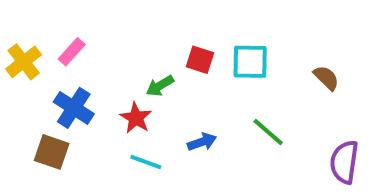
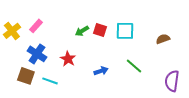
brown semicircle: (326, 78) -> (163, 39), turned -64
green arrow: (160, 86) -> (82, 31), moved
cyan line: (146, 162) -> (50, 81), moved

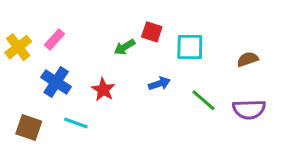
red square: (100, 30) -> (152, 32), moved
blue arrow: (101, 71) -> (159, 84), moved
brown square: (26, 76) -> (29, 128), moved
purple semicircle: (172, 81) -> (249, 109), moved, turned -100

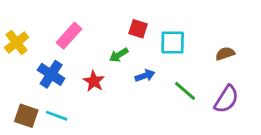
pink rectangle: (55, 39) -> (69, 36), moved, size x1.4
green arrow: (124, 47) -> (119, 55), moved
purple semicircle: (249, 109) -> (226, 99), turned -56
cyan line: (76, 123) -> (57, 116), moved

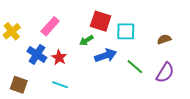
red square: (138, 29) -> (101, 21), size x1.5
blue arrow: (145, 76) -> (106, 55), size x1.5
red star: (94, 81) -> (59, 58), moved
cyan line: (57, 116) -> (60, 85), moved

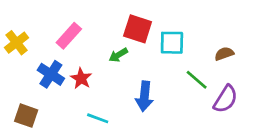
blue arrow: (106, 55) -> (144, 96), moved, turned 115
green line: (135, 67) -> (197, 80), moved
cyan line: (60, 85) -> (98, 118), moved

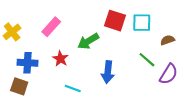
red square: (138, 29) -> (115, 21), moved
cyan square: (172, 43) -> (142, 23), moved
green arrow: (118, 55) -> (88, 41), size x1.5
blue cross: (51, 74) -> (27, 63), moved, turned -30

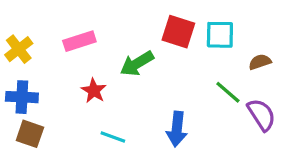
pink rectangle: (51, 27) -> (79, 41), turned 30
blue cross: (27, 63) -> (22, 97), moved
blue arrow: (108, 72) -> (177, 129), moved
purple semicircle: (169, 74) -> (261, 115), turned -65

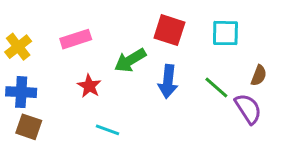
cyan square: (220, 35) -> (225, 33), moved
brown semicircle: (260, 62) -> (259, 75), moved, turned 130
blue arrow: (177, 129) -> (168, 81), moved

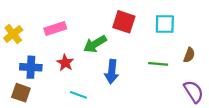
blue arrow: (168, 81) -> (112, 72), moved
green line: (216, 88) -> (158, 64), turned -36
blue cross: (21, 92) -> (31, 67), moved
purple semicircle: (248, 109) -> (194, 92), moved

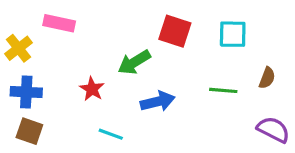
pink rectangle: (55, 28) -> (59, 23), moved, turned 30
blue cross: (31, 67) -> (26, 92), moved
blue arrow: (112, 72) -> (158, 101), turned -110
purple semicircle: (194, 92) -> (273, 130), turned -30

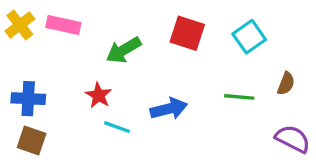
cyan square: (233, 34) -> (249, 37), turned -36
yellow cross: (18, 48) -> (20, 25), moved
green arrow: (134, 62) -> (124, 50), moved
cyan line: (111, 134) -> (117, 127), moved

